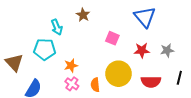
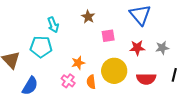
brown star: (83, 15) -> (88, 17), moved
pink square: (112, 38) -> (108, 36), turned -32
orange star: (71, 66) -> (78, 63), moved

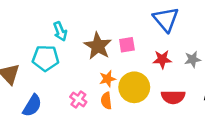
brown star: (88, 17) -> (98, 46), moved, size x1.6
orange star: (78, 63) -> (108, 79), moved

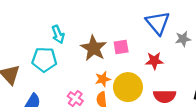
gray star: (193, 59) -> (183, 39), moved

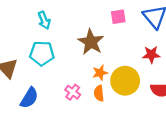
cyan arrow: (58, 34) -> (44, 20), moved
pink square: (121, 47) -> (118, 17), moved

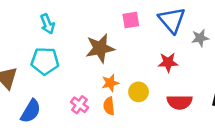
brown star: (91, 42) -> (100, 48), turned 30
yellow circle: (125, 81) -> (139, 92), size x0.6

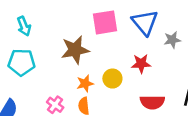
pink square: (131, 20) -> (105, 22), size x1.5
yellow circle: (139, 92) -> (112, 79), moved

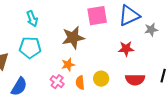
blue triangle: (145, 22) -> (129, 16), turned 45
yellow circle: (112, 79) -> (101, 79), moved
orange star: (85, 83) -> (68, 65), moved

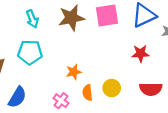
brown star: (73, 38) -> (71, 18), moved
pink cross: (57, 82) -> (61, 101), moved

